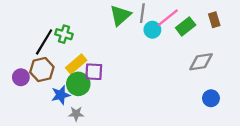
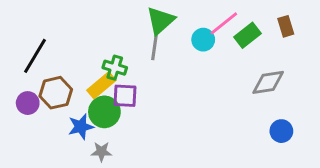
gray line: (142, 13) -> (155, 47), moved
green cross: (64, 34) -> (115, 68), moved
black line: (44, 42) -> (35, 56), moved

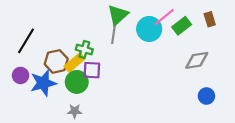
cyan circle: (203, 40) -> (149, 29), size x1.5
brown hexagon: (56, 93) -> (56, 61), moved
blue star: (81, 127) -> (43, 83), moved, size x1.4

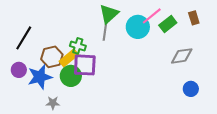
purple square: (92, 70) -> (85, 65), size x1.4
gray star: (75, 111) -> (53, 103), moved

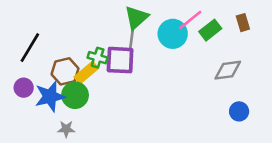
purple square: (85, 65) -> (120, 60), moved
green circle: (71, 76) -> (75, 95), moved

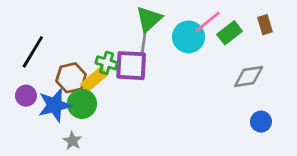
gray star: (66, 129) -> (72, 141), turned 30

